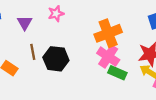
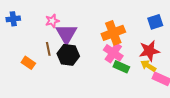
pink star: (56, 14) -> (52, 21), moved
purple triangle: (25, 23) -> (66, 34), moved, size x1.6

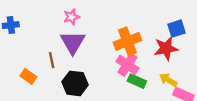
pink star: (52, 21) -> (71, 17), moved
red star: (149, 51) -> (166, 48), moved
black hexagon: (68, 55) -> (75, 83), moved

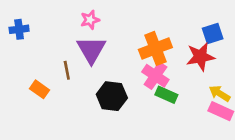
yellow arrow: (168, 80) -> (219, 93), moved
black hexagon: (75, 83) -> (112, 96), moved

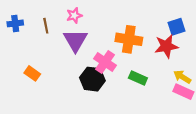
orange cross: (155, 48) -> (129, 39), turned 30
brown line: (67, 70) -> (46, 26), moved
pink cross: (155, 76) -> (105, 62), moved

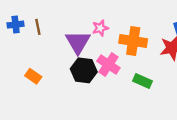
pink star: (74, 15) -> (100, 28), moved
brown line: (46, 26) -> (38, 27), moved
black hexagon: (92, 79) -> (84, 70), moved

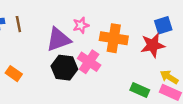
purple triangle: (78, 42) -> (58, 39), turned 40
green rectangle: (143, 81) -> (140, 90), moved

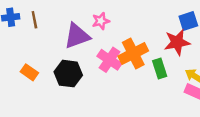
orange cross: (114, 38) -> (133, 54), moved, turned -36
black hexagon: (64, 68) -> (68, 74), moved
green rectangle: (140, 90) -> (160, 69), moved, turned 48

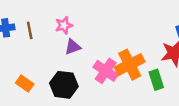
pink star: (101, 21) -> (64, 25), moved
purple triangle: (77, 36) -> (73, 47), size x0.6

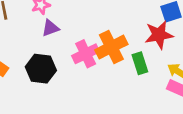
pink cross: (106, 71) -> (86, 54), turned 30

